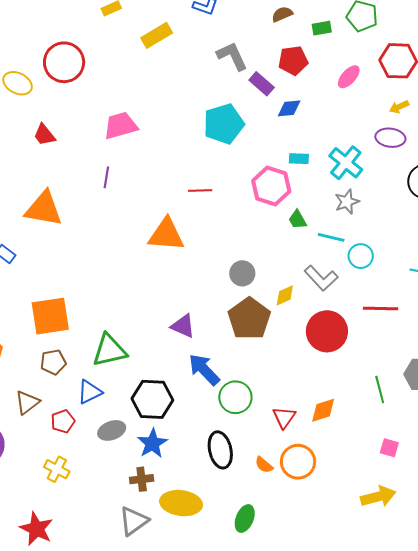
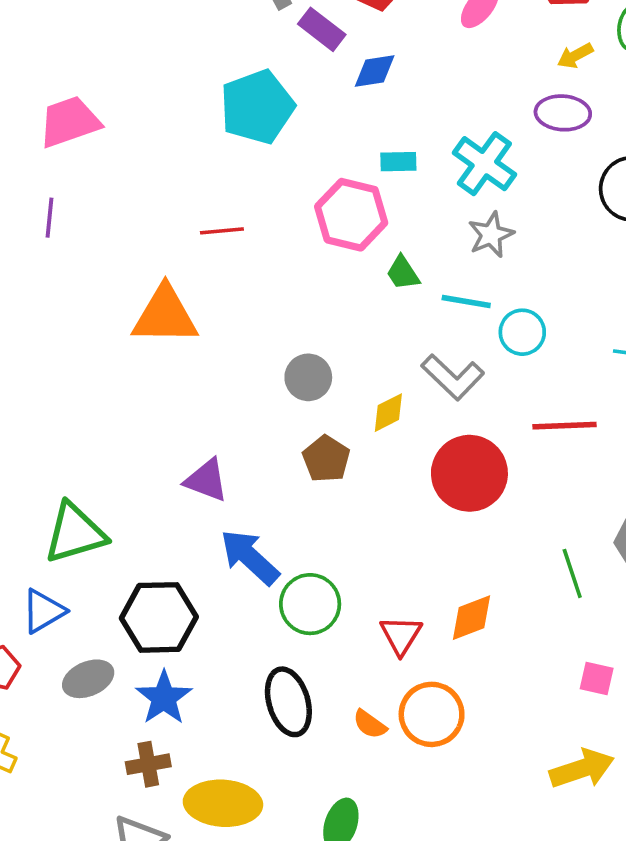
brown pentagon: (249, 319) -> (326, 459), size x0.6

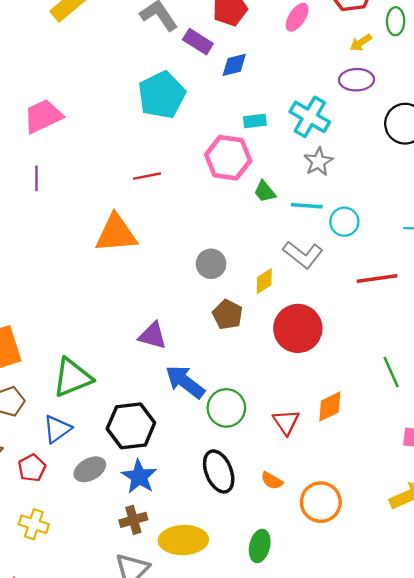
red circle: (469, 473) -> (298, 328), moved
orange circle: (432, 714) -> (321, 502), moved

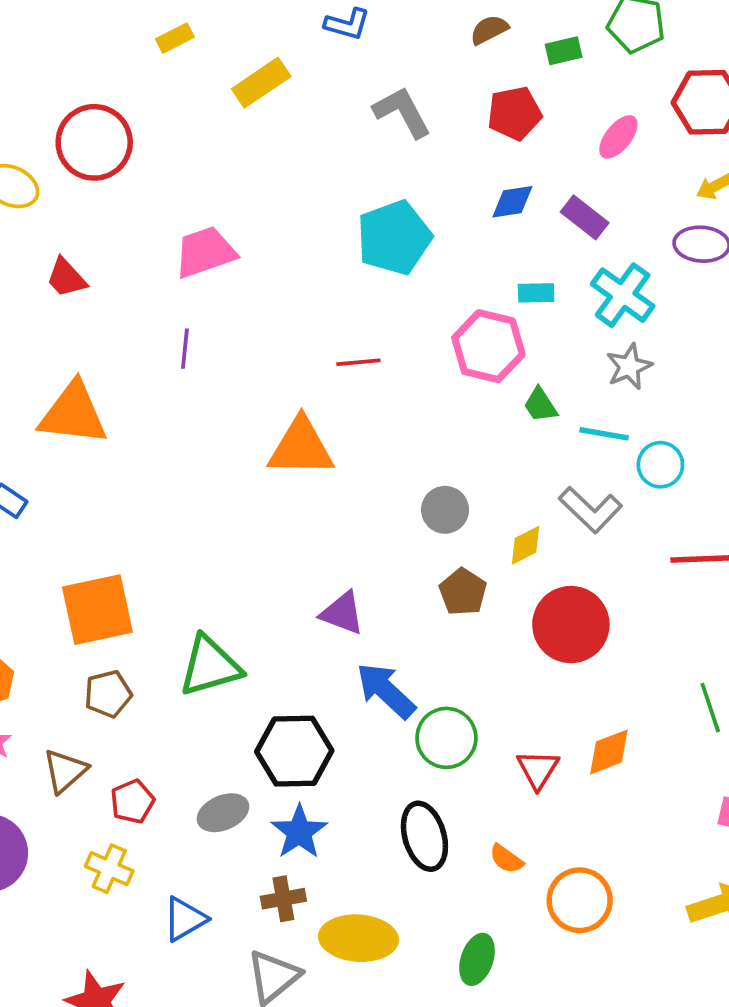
purple rectangle: (198, 42) -> (585, 217), moved
blue triangle: (57, 429) -> (185, 919), moved
yellow cross: (34, 524) -> (109, 869), moved

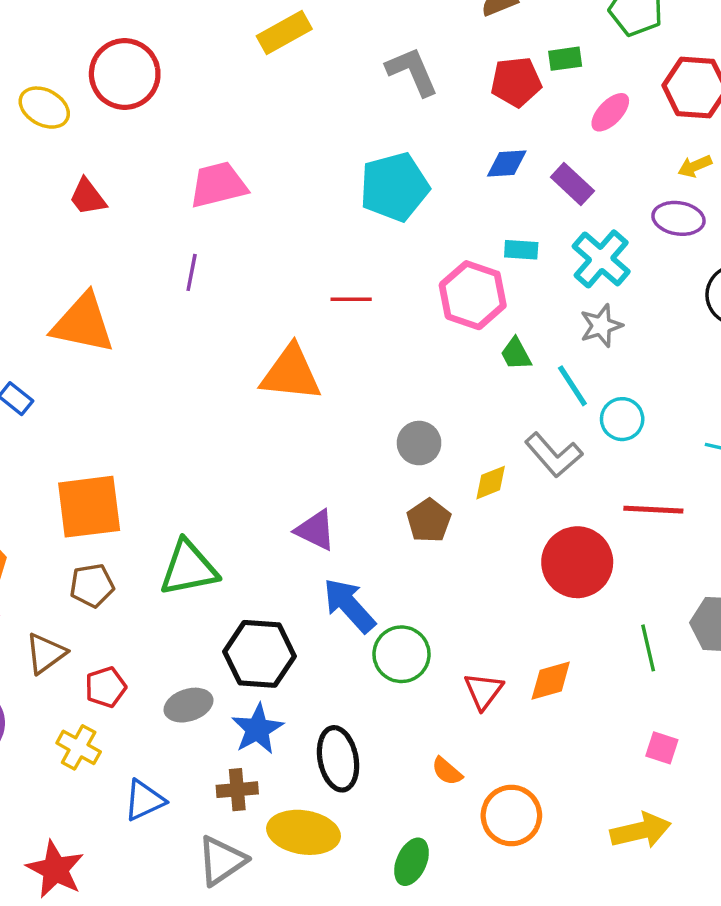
green rectangle: (564, 51) -> (565, 59), moved
cyan line: (604, 434) -> (572, 386), turned 42
red circle: (571, 625) -> (577, 562), moved
black ellipse: (424, 836) -> (338, 759), moved

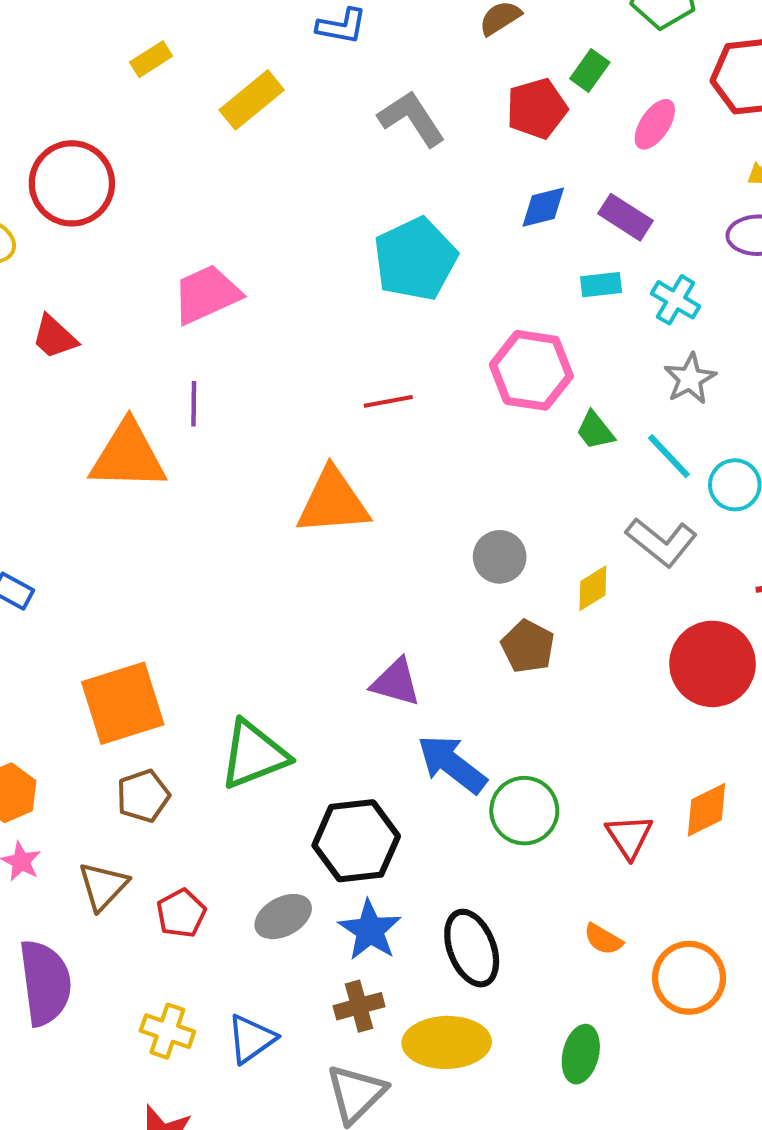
green rectangle: (565, 59) -> (590, 71), turned -36
cyan rectangle: (521, 250) -> (601, 285), moved
cyan cross: (601, 259) -> (676, 300), size x0.7
orange triangle: (83, 323) -> (128, 456), moved
yellow cross: (79, 747) -> (167, 1031), moved

